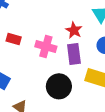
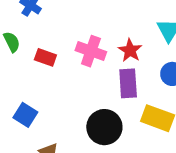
pink cross: (46, 46) -> (91, 51), moved

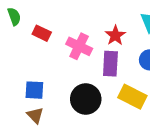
pink cross: (91, 51) -> (79, 46), moved
blue square: (25, 115) -> (34, 90), moved, turned -36

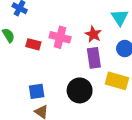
pink cross: (79, 46) -> (60, 37), moved

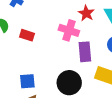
red star: (93, 34) -> (86, 13), moved
pink cross: (60, 37) -> (69, 30), moved

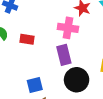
purple rectangle: (85, 52) -> (64, 55), moved

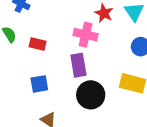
blue square: (35, 85) -> (39, 84), moved

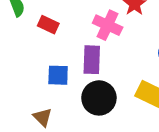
blue square: (39, 84) -> (58, 75), moved

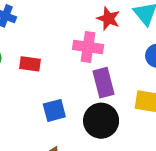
purple rectangle: (92, 60) -> (103, 83), moved

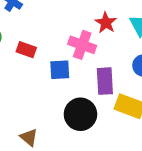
purple rectangle: (103, 83) -> (105, 81), moved
blue square: (54, 110) -> (60, 70), moved

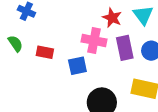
purple rectangle: (105, 81) -> (125, 48), moved

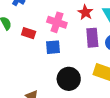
pink cross: (94, 41) -> (57, 22), moved

